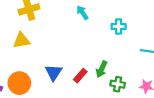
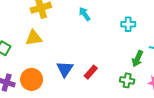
cyan arrow: (82, 13) -> (85, 14), moved
green arrow: (102, 69) -> (137, 59), moved

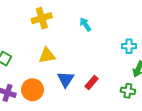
cyan cross: (128, 24) -> (129, 46), moved
yellow triangle: (34, 38) -> (47, 55), moved

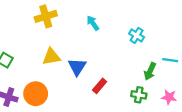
cyan cross: (129, 46) -> (137, 35), moved, turned 32
blue triangle: (66, 79) -> (77, 67), moved

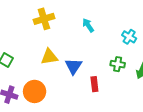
red rectangle: (100, 86) -> (94, 84), turned -48
green cross: (139, 95) -> (118, 64), moved

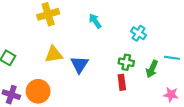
red rectangle: (94, 84) -> (122, 82), moved

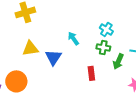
cyan arrow: (95, 21) -> (73, 38), moved
green cross: (126, 62) -> (103, 47), moved

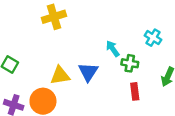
green cross: (103, 47) -> (130, 63), moved
yellow triangle: (30, 48) -> (60, 76), moved

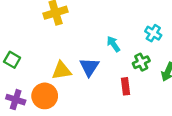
green cross: (130, 63) -> (141, 62), moved, turned -35
red rectangle: (135, 91) -> (126, 86), moved

